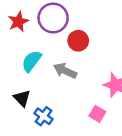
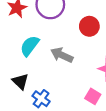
red circle: (78, 41) -> (89, 26), moved

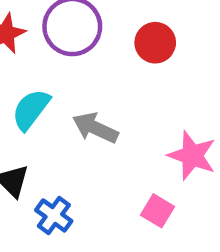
red circle: (89, 26) -> (155, 43), moved

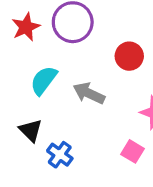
red circle: (155, 43) -> (129, 56), moved

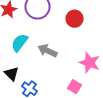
red circle: (129, 56) -> (74, 19), moved

